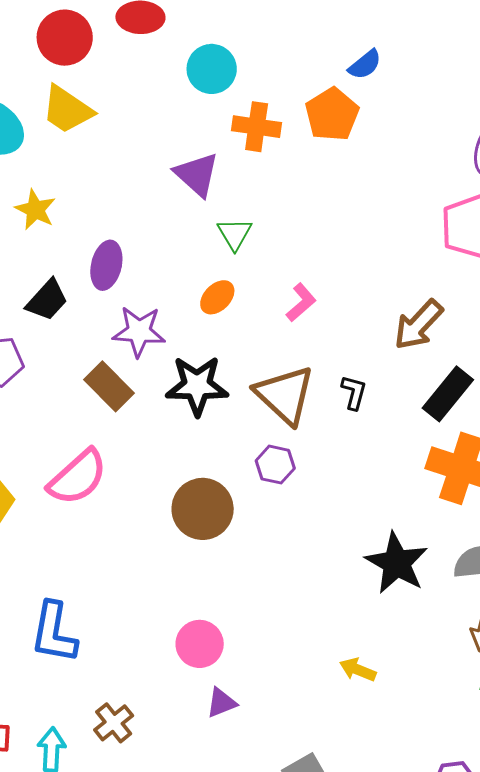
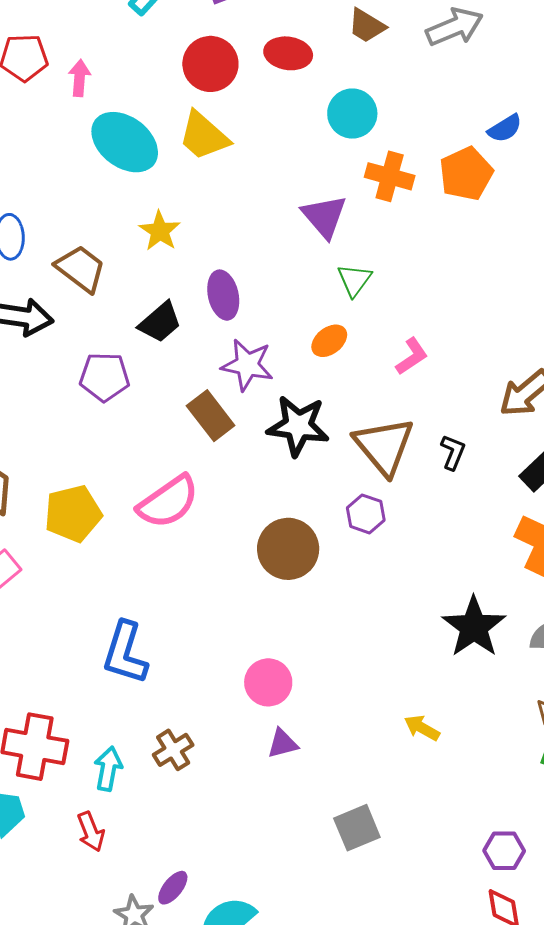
purple ellipse: (106, 265) -> (223, 295), turned -33

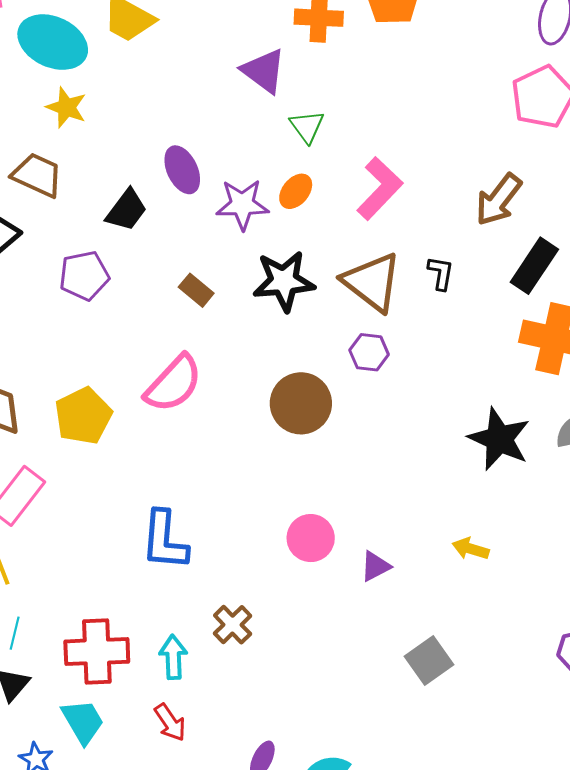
yellow star: (160, 231) -> (66, 107), moved
pink L-shape: (412, 356) -> (380, 188), size x1.6
purple star: (247, 365) -> (242, 204), moved
brown rectangle: (211, 416) -> (196, 290), size x0.7
purple triangle: (283, 744) -> (375, 566), moved

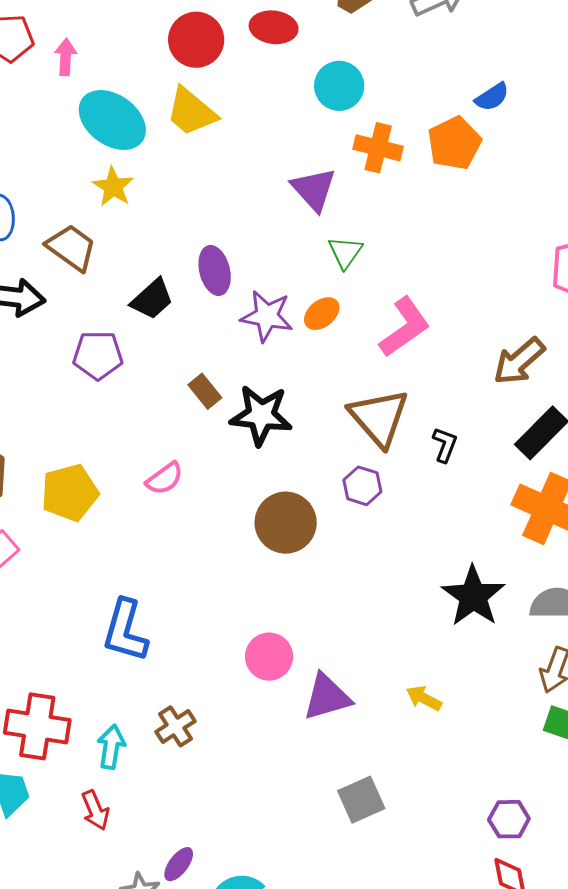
black L-shape: (441, 273) -> (445, 445), moved
black star: (284, 281) -> (261, 415), moved
pink semicircle: (174, 384) -> (165, 479), size x0.6
purple triangle: (375, 566) -> (327, 697), size x1.6

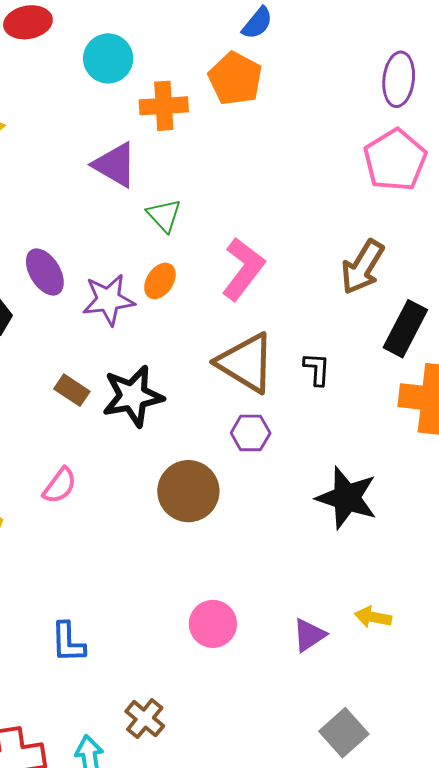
black star: (473, 596) -> (347, 498), moved
blue L-shape: (125, 631) -> (68, 642), size x0.7
purple triangle: (327, 697) -> (309, 635), moved, size x0.7

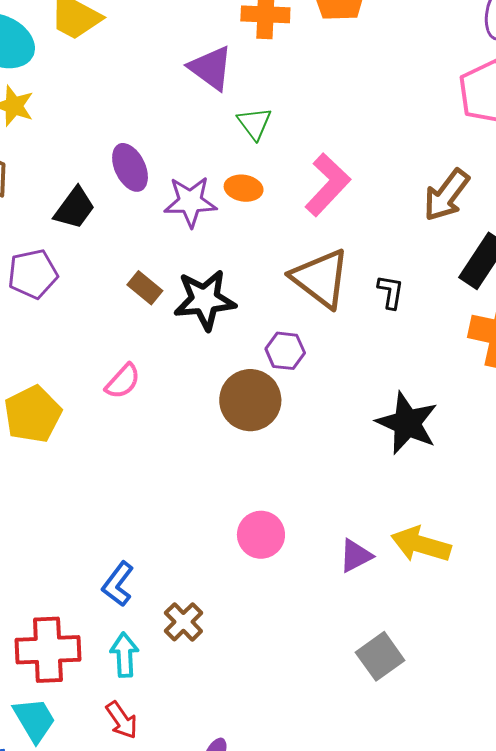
orange ellipse: (160, 281) -> (244, 188), turned 60
purple hexagon: (251, 433) -> (285, 351), moved
yellow arrow: (373, 617) -> (421, 544), size x1.6
blue L-shape: (68, 642) -> (118, 584), moved, turned 33

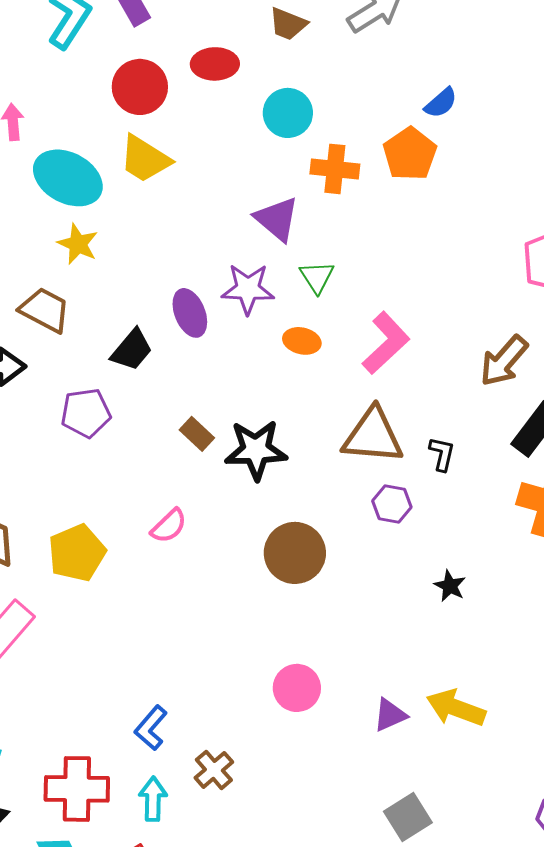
purple star: (190, 202) -> (248, 289), moved
brown triangle: (321, 278) -> (373, 436), turned -36
purple hexagon: (285, 351) -> (392, 504), moved
black star: (407, 423) -> (450, 586), size x0.5

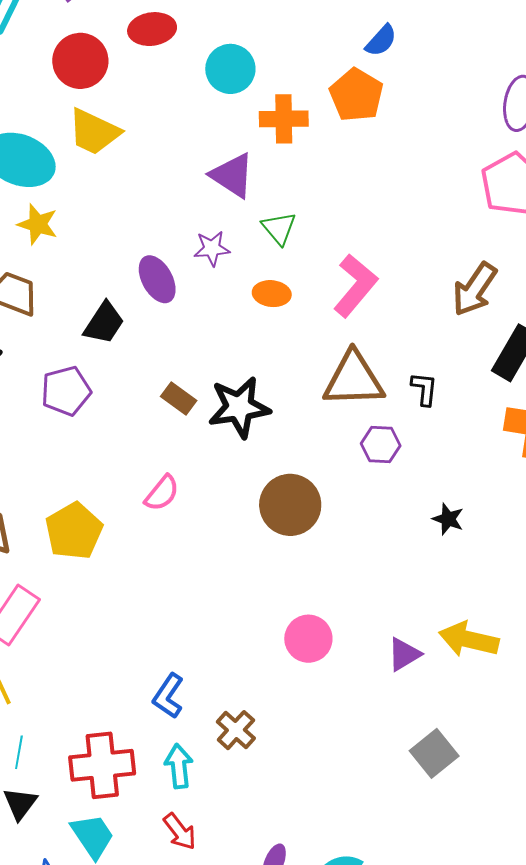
purple star: (248, 289) -> (212, 248), size x0.7

